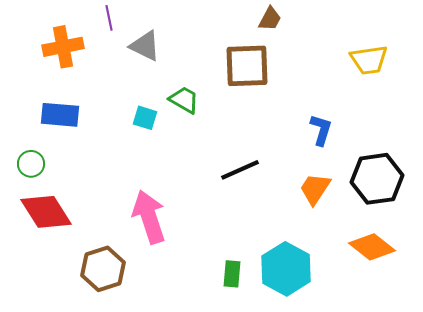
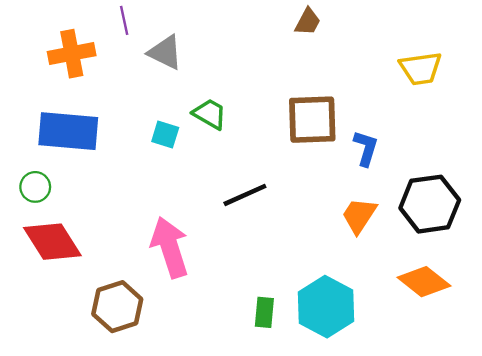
brown square: (247, 66) -> (312, 120), moved
blue rectangle: (60, 115) -> (68, 131), size x1.4
black line: (240, 170) -> (245, 195), moved

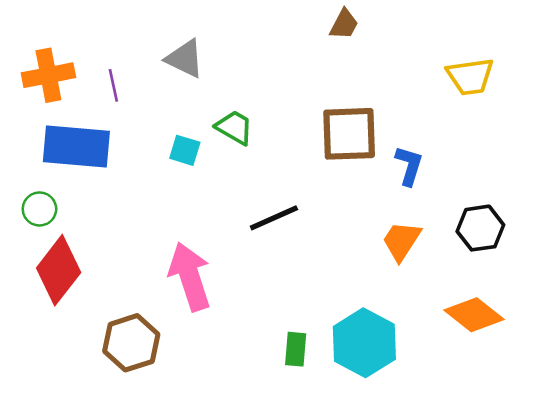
purple line: (124, 20) -> (113, 85), moved
orange cross: (72, 54) -> (48, 75), moved
black hexagon: (430, 204) -> (480, 228), size x0.7
red diamond: (52, 242) -> (59, 270), turned 70

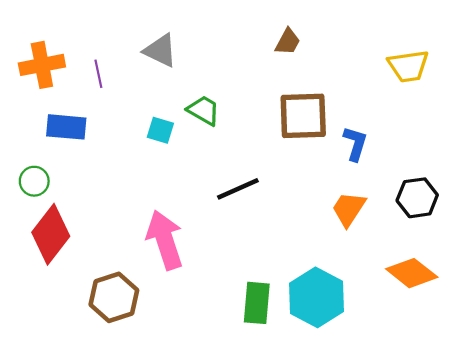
brown trapezoid: (344, 24) -> (288, 42), moved
blue rectangle: (76, 147) -> (66, 127), size x0.7
green rectangle: (296, 349) -> (257, 303), size x1.4

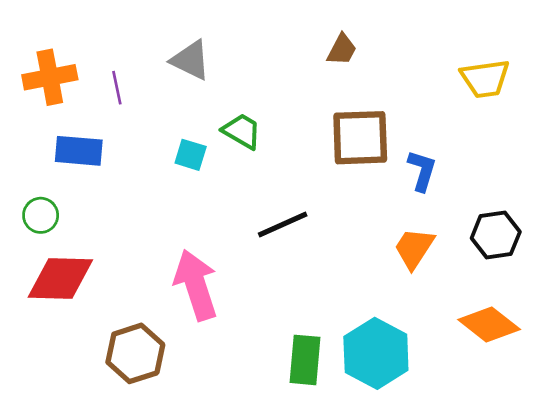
red diamond: (51, 234) -> (60, 278), turned 54

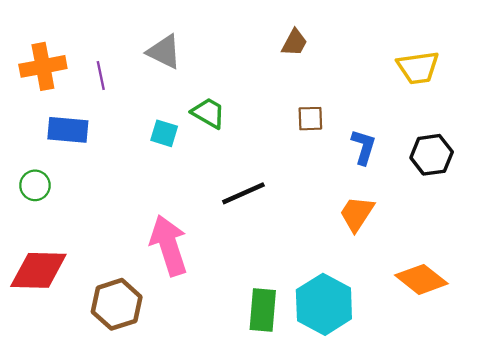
brown square: (360, 138) -> (310, 119), size x0.5
black hexagon: (496, 235) -> (432, 155), moved
red diamond: (60, 278) -> (38, 270), moved

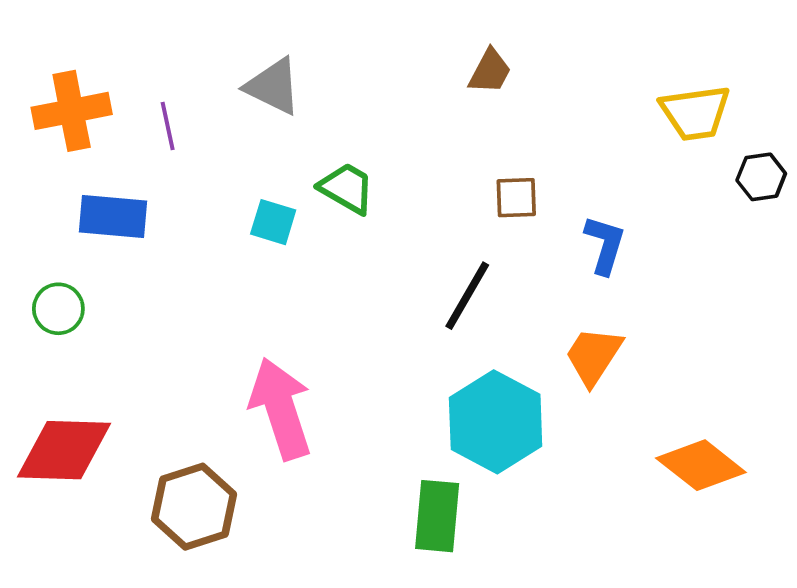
black hexagon: (432, 155) -> (761, 177), moved, size x0.7
black line: (243, 193) -> (467, 296), moved, turned -36
cyan hexagon: (324, 304) -> (496, 422), moved

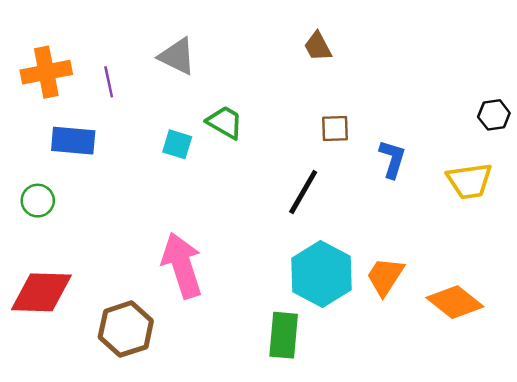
brown trapezoid: (490, 71) -> (318, 46), turned 124
yellow trapezoid: (695, 113) -> (470, 181), moved
orange trapezoid: (594, 356) -> (385, 276), moved

